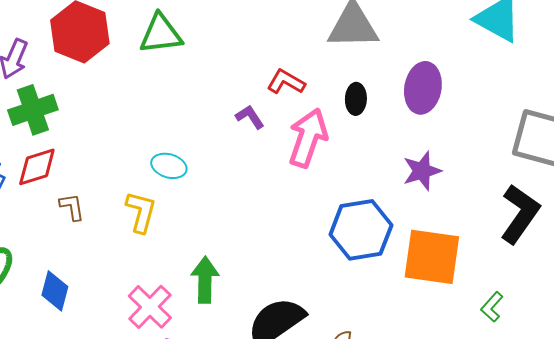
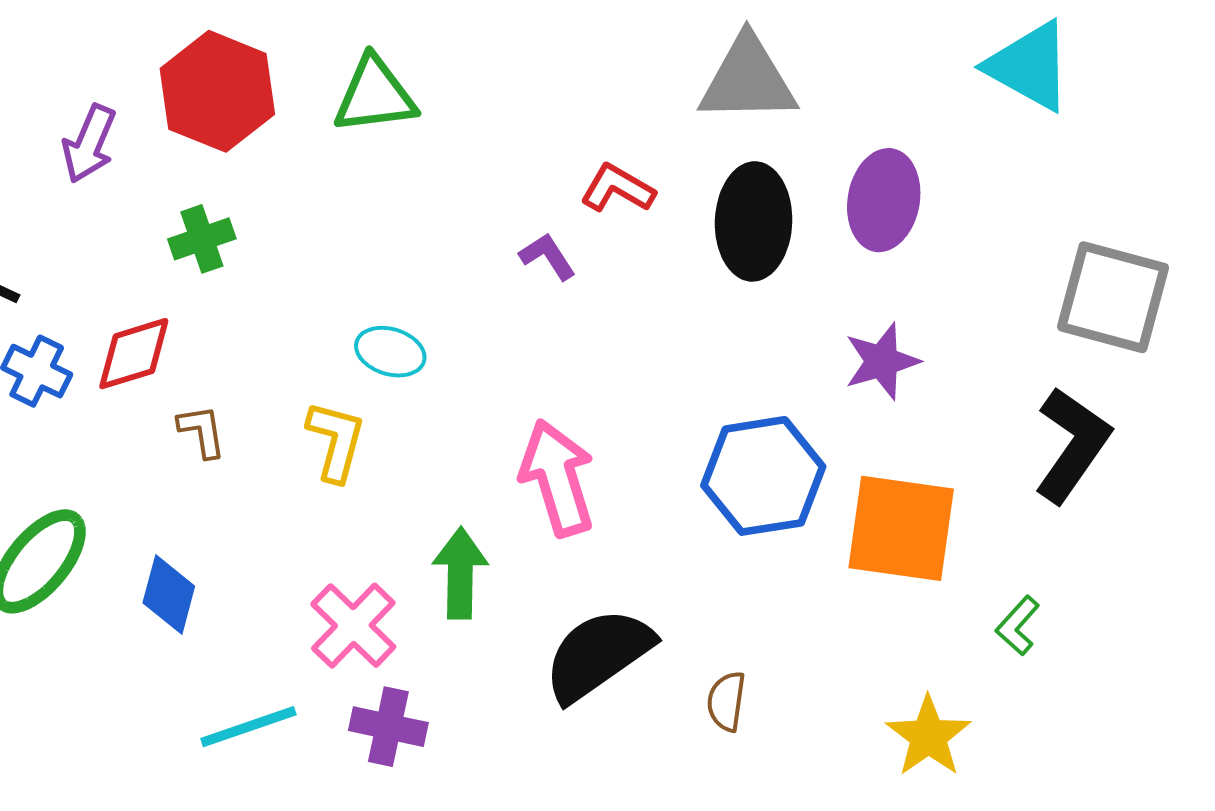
black ellipse: (356, 99) -> (754, 221), size x1.8
green cross: (33, 110) -> (202, 239), moved, size x0.7
pink arrow: (308, 138) -> (557, 478), moved, turned -36

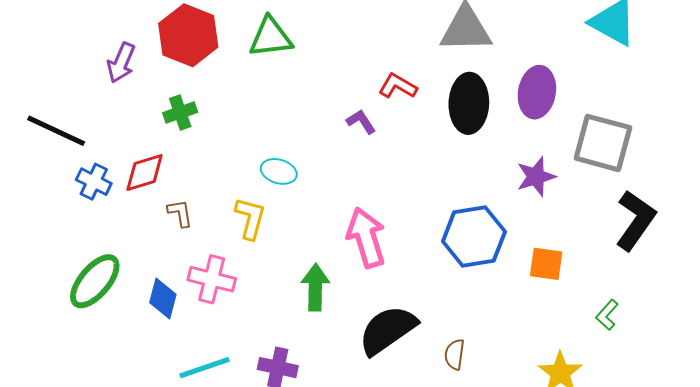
gray square: (1113, 297) -> (603, 143), moved
orange square: (901, 528) -> (546, 264), size x0.6
pink cross: (353, 626) -> (212, 279), moved, turned -30

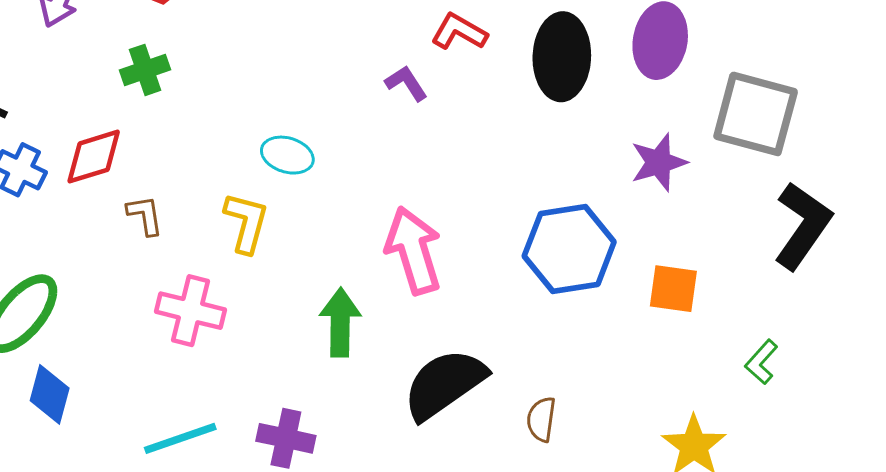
blue diamond: (163, 298) -> (50, 394), moved

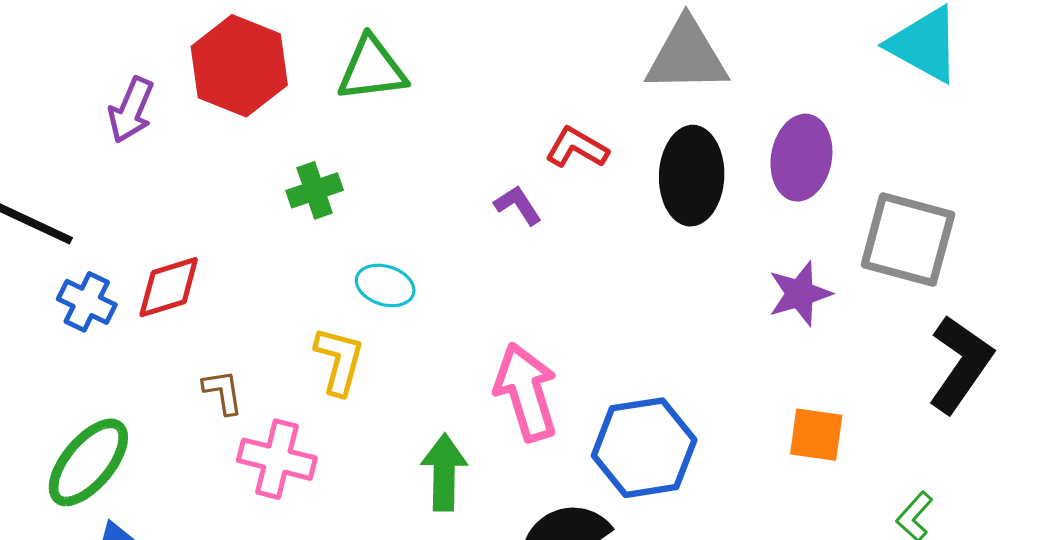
green cross: (145, 70) -> (315, 190), moved
brown L-shape: (145, 215) -> (223, 392), moved
blue hexagon: (569, 249) -> (644, 448), moved

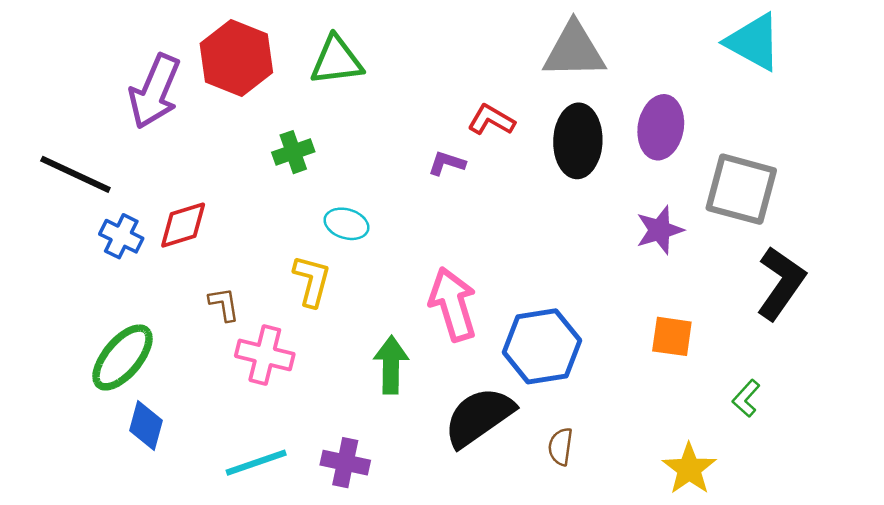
purple arrow: (131, 110) -> (155, 91), size x1.5
purple L-shape: (518, 205) -> (447, 163), turned -39

